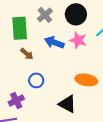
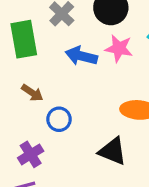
brown arrow: (27, 54) -> (32, 93), moved

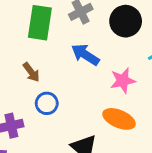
pink star: (119, 48) -> (123, 81), moved, turned 30

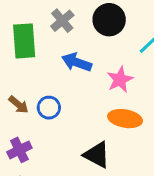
brown arrow: (31, 72) -> (19, 105), moved
blue circle: (47, 103) -> (49, 108), moved

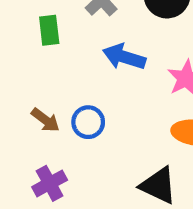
green rectangle: (24, 41) -> (49, 30), size x0.6

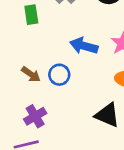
blue arrow: (124, 57) -> (84, 46), moved

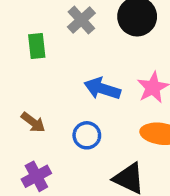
blue circle: (59, 75) -> (87, 135), moved

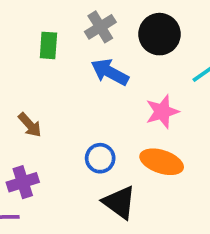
blue arrow: (102, 89) -> (110, 72), moved
blue circle: (87, 135) -> (100, 158), moved

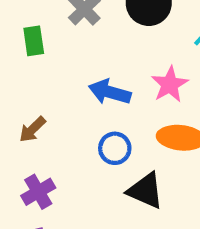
blue arrow: (110, 72) -> (110, 92), moved
brown arrow: (30, 125) -> (32, 129), turned 100

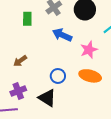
blue arrow: (110, 92) -> (62, 35), moved
black triangle: (145, 191) -> (47, 98), moved

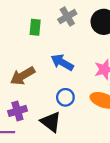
blue arrow: (62, 35) -> (62, 62), moved
brown arrow: (20, 61) -> (23, 76), size x1.5

